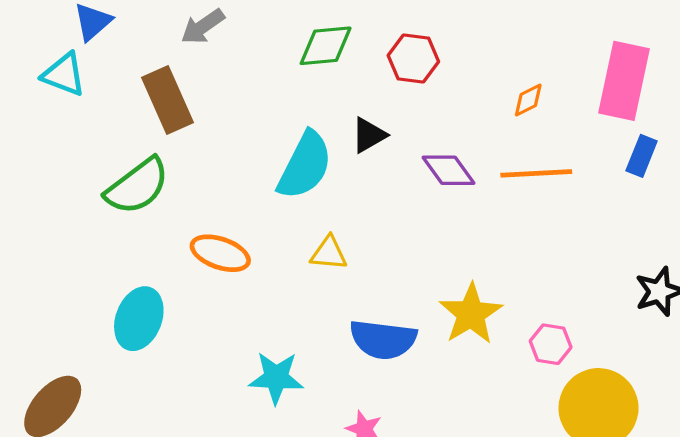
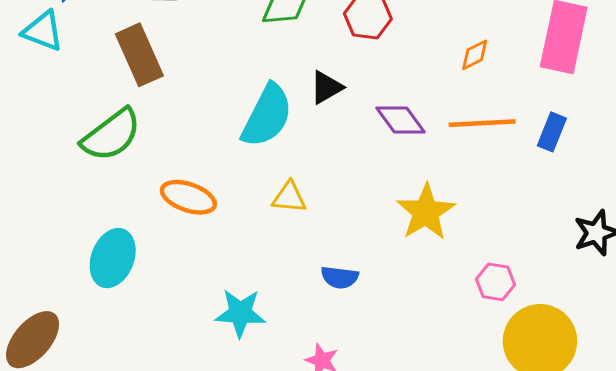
blue rectangle: (642, 156) -> (552, 132), moved
yellow star: (471, 314) -> (426, 212), moved
blue semicircle: (383, 339) -> (340, 277), size x0.6

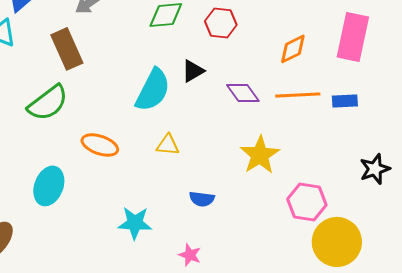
orange diamond: (475, 55) -> (293, 49), size x1.4
blue rectangle: (552, 132) -> (345, 101), turned 65
pink hexagon: (495, 282) -> (307, 202), size x1.5

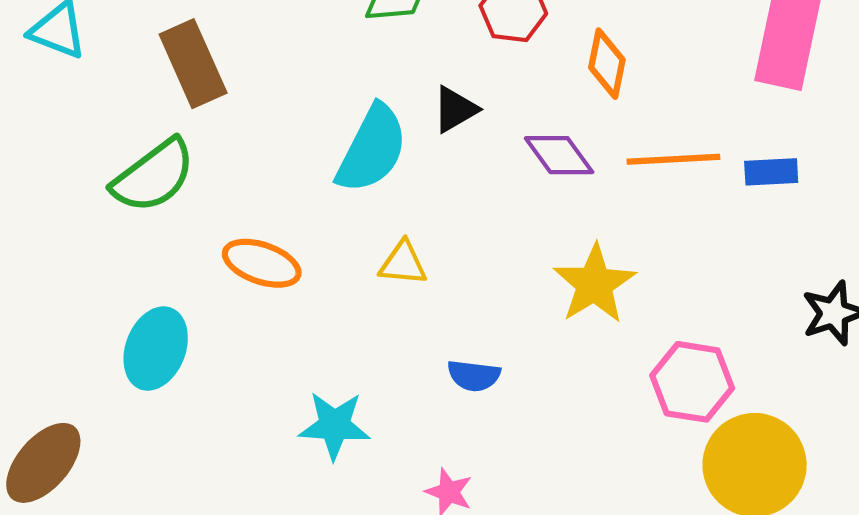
orange diamond: (293, 49) -> (607, 64), moved, turned -52

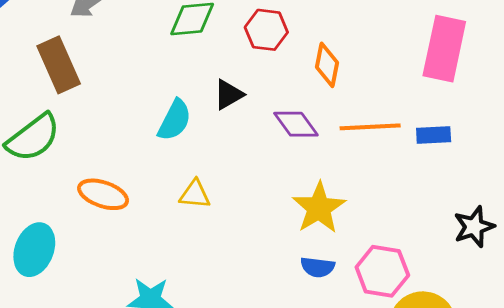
cyan semicircle: (372, 149) -> (175, 120), size x0.7
blue semicircle: (474, 376) -> (318, 267), moved

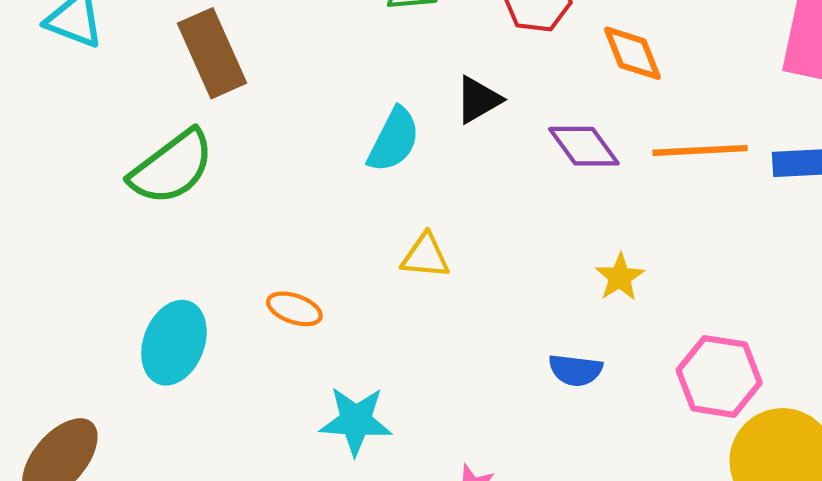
orange diamond: (327, 65) -> (632, 53), turned -33
orange ellipse: (103, 194) -> (294, 309), moved, size x0.7
yellow star: (319, 208) -> (620, 277), size x0.6
blue semicircle: (318, 267) -> (575, 370), moved

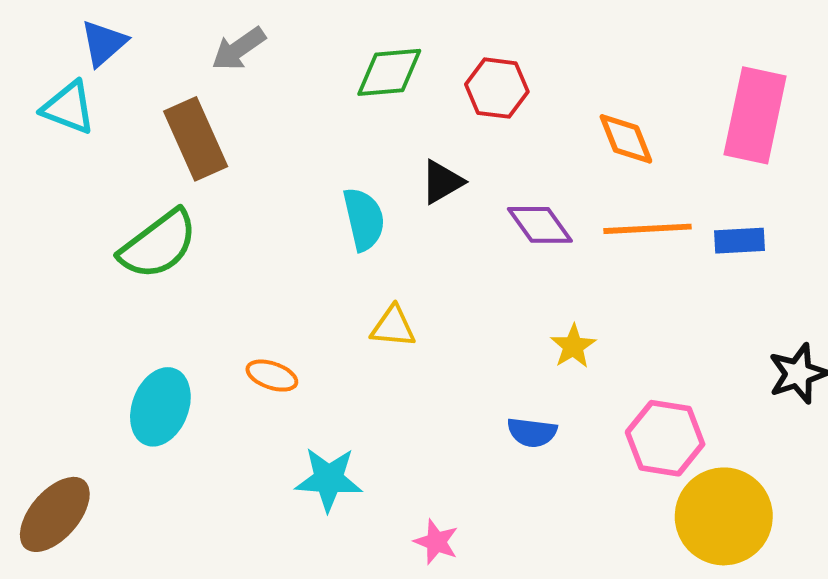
orange diamond: (632, 53) -> (626, 139), moved
cyan semicircle: (394, 140) -> (364, 219), turned -40

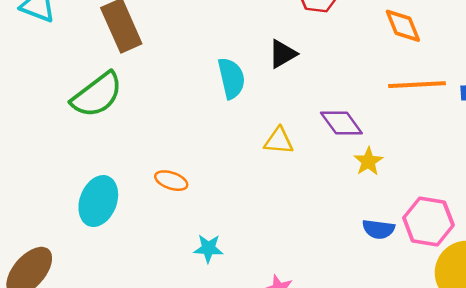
purple diamond: (540, 225) -> (341, 123), moved
yellow triangle: (393, 327) -> (279, 141), moved
blue semicircle: (532, 432) -> (379, 229), moved
cyan star: (329, 479) -> (208, 248), size x0.7

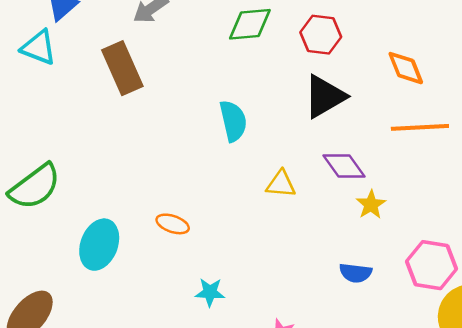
black triangle: (283, 54) -> (325, 96), moved, size x1.5
green semicircle: (97, 95) -> (35, 187), moved
blue semicircle: (379, 229) -> (356, 273), moved

